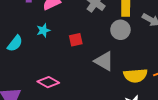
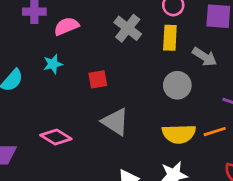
gray circle: (120, 30) -> (177, 85), moved
gray triangle: (104, 61) -> (115, 122), moved

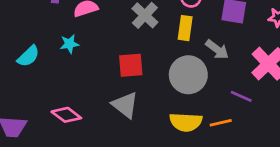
red square: (98, 79) -> (131, 65), moved, size x1.4
gray circle: (177, 85) -> (188, 75), size x1.4

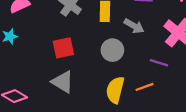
gray circle: (188, 75) -> (112, 50), size x0.7
yellow semicircle: (186, 122) -> (115, 90), turned 108

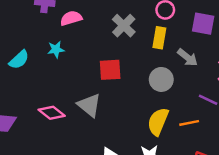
gray triangle: (63, 82) -> (89, 105), moved

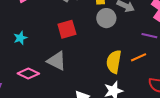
cyan star: (56, 49) -> (20, 38), moved
gray circle: (161, 79) -> (106, 18), moved

